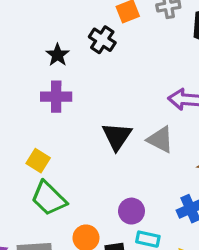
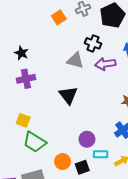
black cross: (102, 40) -> (93, 43), moved
gray triangle: (160, 139) -> (75, 61), moved

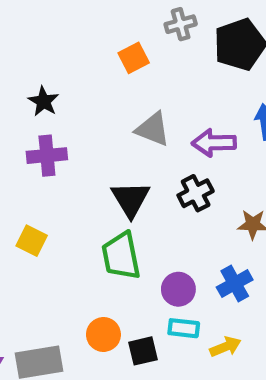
orange square: (59, 17) -> (134, 58), moved
black cross: (93, 43) -> (196, 193), moved, turned 35
purple circle: (87, 139) -> (178, 289), moved
green trapezoid: (35, 142) -> (121, 256), moved, turned 40

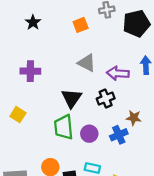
black star: (43, 101) -> (33, 22), moved
blue cross: (235, 284) -> (119, 135), moved
purple circle: (178, 289) -> (89, 134), moved

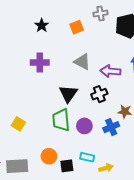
black star: (33, 22) -> (42, 25), moved
purple cross: (30, 71) -> (40, 62), moved
yellow square: (18, 115) -> (18, 124), moved

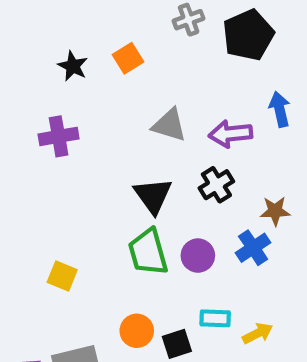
orange square: (77, 27) -> (128, 58), moved
purple cross: (40, 62) -> (59, 136), moved

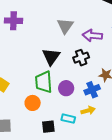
gray triangle: (169, 125) -> (65, 26), turned 36
orange circle: (137, 331) -> (33, 103), moved
yellow arrow: (258, 333) -> (88, 110), moved

